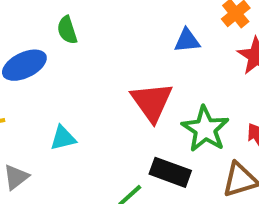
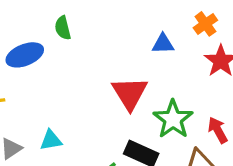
cyan triangle: (63, 138) -> (51, 140), moved

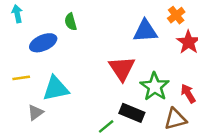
blue triangle: (163, 44) -> (145, 31), size x1.5
cyan triangle: (51, 140) -> (56, 89), moved, size x1.6

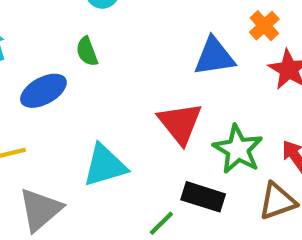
cyan triangle: (56, 89) -> (105, 165), moved
gray triangle: (36, 112) -> (40, 210), size x1.6

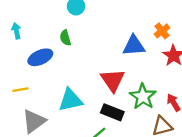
black rectangle: (203, 197) -> (112, 112), moved

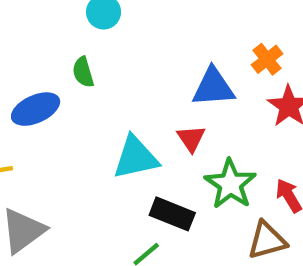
red triangle: (113, 80) -> (191, 138), moved, size x0.6
cyan triangle: (70, 100) -> (136, 158), moved

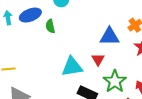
blue ellipse: (36, 109) -> (30, 15), moved

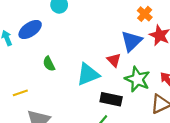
green semicircle: (50, 26) -> (49, 64), moved
blue triangle: (110, 37) -> (131, 41), moved, turned -30

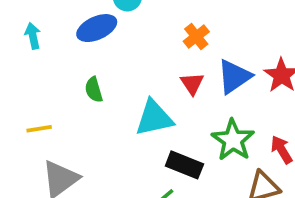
orange cross: (145, 14) -> (196, 37), moved
blue ellipse: (30, 30) -> (97, 28), moved
red triangle: (114, 60) -> (192, 84), moved

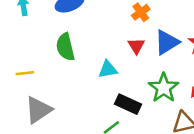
green semicircle: (94, 90) -> (65, 47), size x1.5
cyan triangle: (154, 118) -> (108, 69), size x0.7

